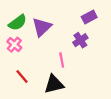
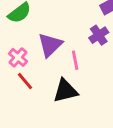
purple triangle: (42, 27) -> (50, 45), moved
pink cross: (14, 45) -> (18, 57), moved

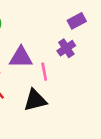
purple triangle: (50, 45) -> (21, 57), turned 45

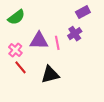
pink line: (44, 72) -> (57, 43), moved

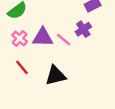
pink line: (57, 43) -> (64, 40), turned -40
pink cross: (15, 50) -> (20, 38), moved

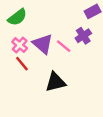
purple triangle: (43, 37) -> (43, 44), turned 40
red line: (22, 67) -> (22, 64), moved

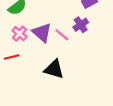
red line: (22, 64) -> (12, 57), moved, turned -64
black triangle: (55, 82) -> (54, 69), turned 30

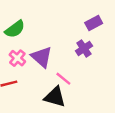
pink line: (62, 35) -> (63, 79), moved

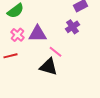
purple triangle: (42, 57) -> (38, 34), turned -42

